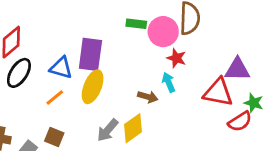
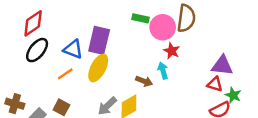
red triangle: (218, 92) -> (215, 84), moved, size x0.6

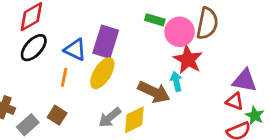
red star: (172, 51) -> (188, 60), size x1.5
orange line: (65, 74) -> (64, 77), turned -49
brown arrow: (144, 81) -> (154, 92), size x1.6

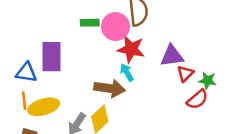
yellow ellipse: (102, 73) -> (44, 107), moved, turned 60
purple triangle: (245, 81) -> (172, 56), moved
red triangle: (235, 101) -> (185, 74), turned -48

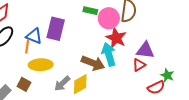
cyan arrow: (127, 72) -> (109, 54), size x1.6
red triangle: (185, 74) -> (139, 65), moved
orange line: (24, 101) -> (27, 46), moved

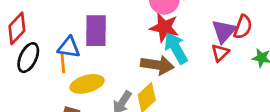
red star: (116, 38) -> (164, 27), moved
purple triangle: (145, 50) -> (224, 31), turned -42
red semicircle: (156, 87) -> (243, 27), moved, turned -30

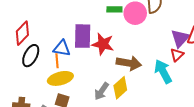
red star: (164, 27) -> (103, 44), moved
cyan arrow: (176, 48) -> (163, 72), moved
yellow ellipse: (87, 84) -> (60, 78), moved

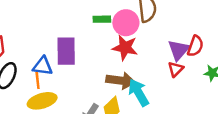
red star: (103, 44) -> (125, 48), moved
cyan arrow: (163, 72) -> (139, 92), moved

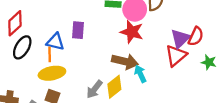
purple rectangle: (66, 51) -> (78, 30), size x0.7
red triangle: (176, 69) -> (176, 56), size x1.5
cyan arrow: (139, 92) -> (140, 74), size x0.7

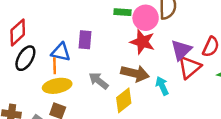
purple triangle: (180, 39) -> (181, 50), moved
cyan arrow: (140, 74) -> (162, 86), moved
gray arrow: (94, 89) -> (99, 81), moved, turned 90

